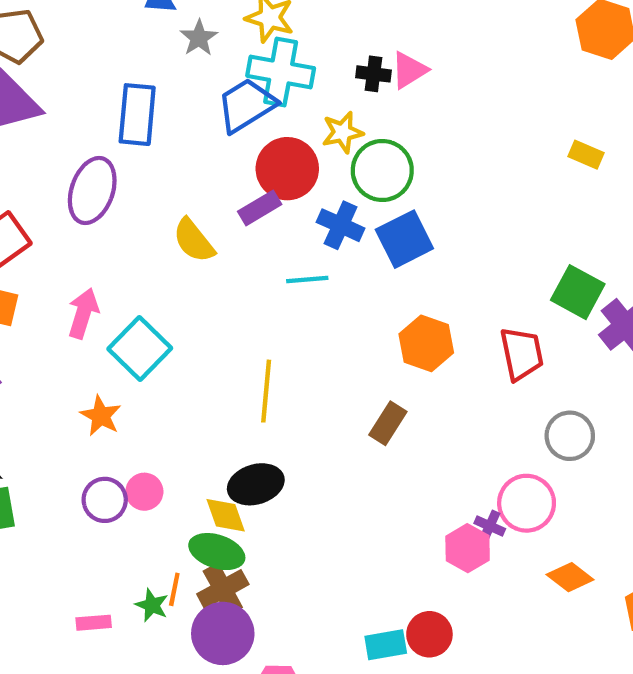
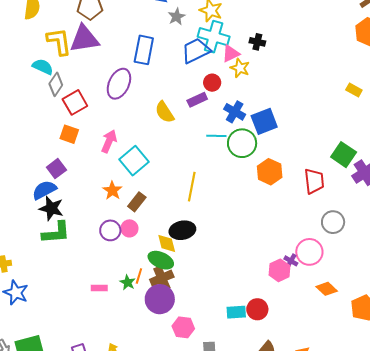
pink triangle: (409, 70) -> (231, 54), moved
yellow star: (343, 132) -> (240, 68), turned 30
red circle: (287, 169) -> (212, 83), size x0.6
green circle: (382, 171) -> (242, 143), moved
brown rectangle: (388, 423) -> (137, 202), moved

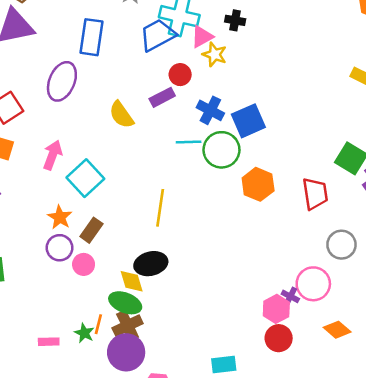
purple circle: (110, 230) -> (60, 248), moved
red circle: (257, 309) -> (279, 338), moved

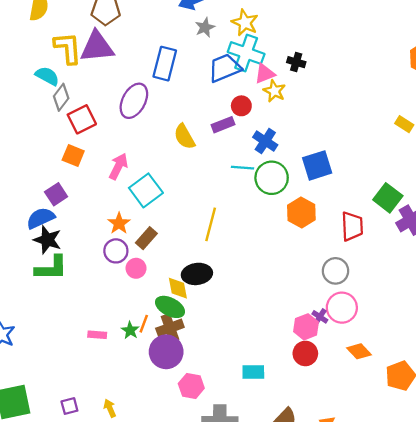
blue square: (248, 121) -> (317, 165), moved
gray circle: (341, 245) -> (335, 271), moved

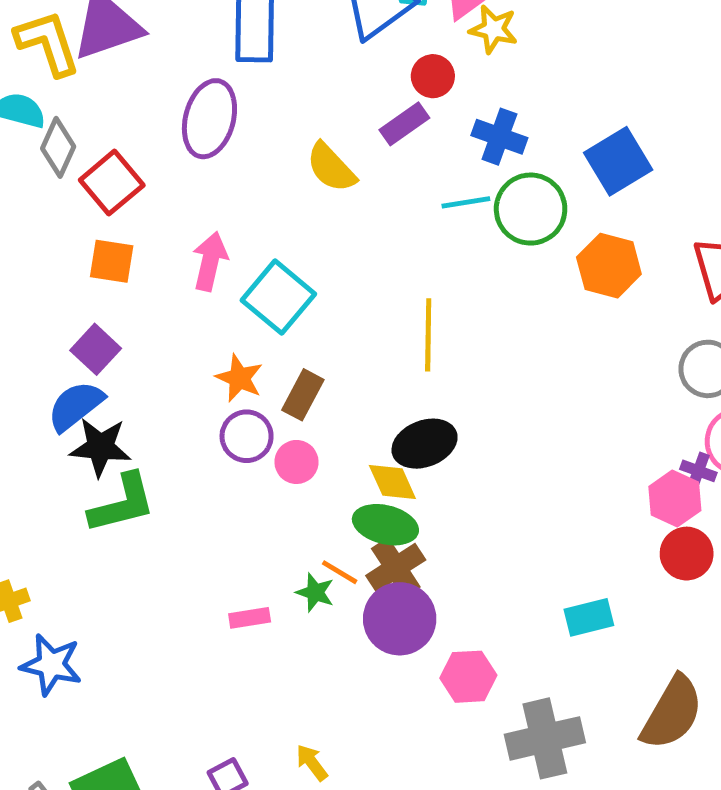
orange line: (144, 324) -> (340, 572), turned -66

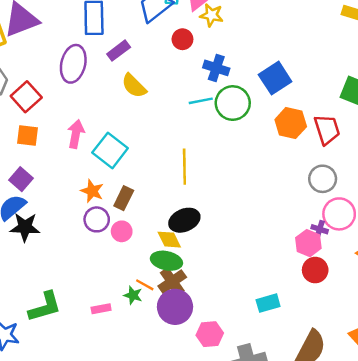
purple rectangle: (404, 124) -> (119, 51), moved
orange hexagon: (609, 266) -> (291, 123), moved
green L-shape: (122, 503) -> (45, 307), moved

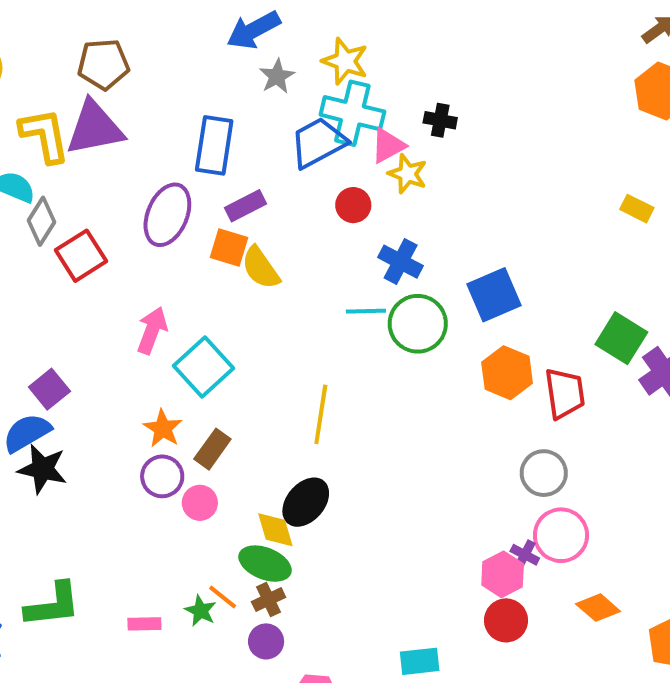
orange square: (27, 136) -> (229, 248), moved
black ellipse: (184, 220) -> (306, 502), turned -36
brown cross: (172, 282) -> (269, 600), size x0.7
purple circle: (175, 307) -> (266, 641), size x0.6

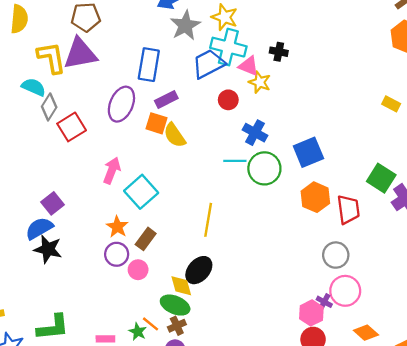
gray star: (277, 76) -> (185, 25), size x1.5
pink triangle: (388, 146) -> (249, 66), turned 50

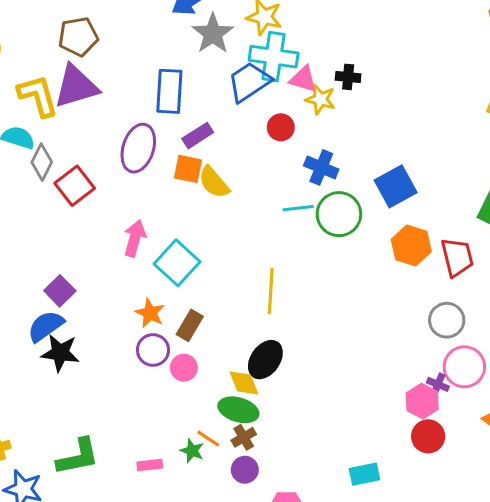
black cross: (279, 52) -> (348, 77), moved

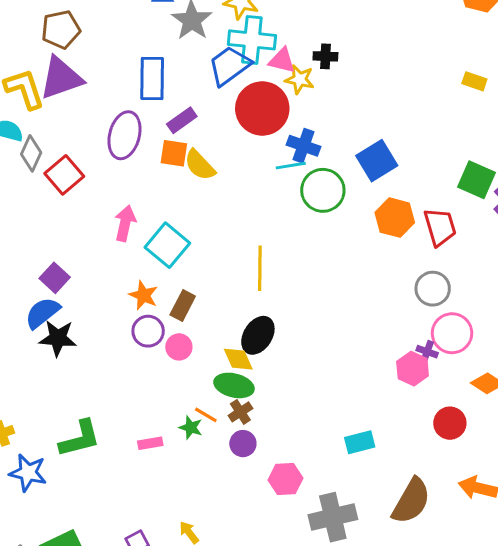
red circle: (281, 127) -> (262, 108), size x2.0
cyan line: (298, 208) -> (291, 166), moved
red circle: (428, 436) -> (450, 423), moved

